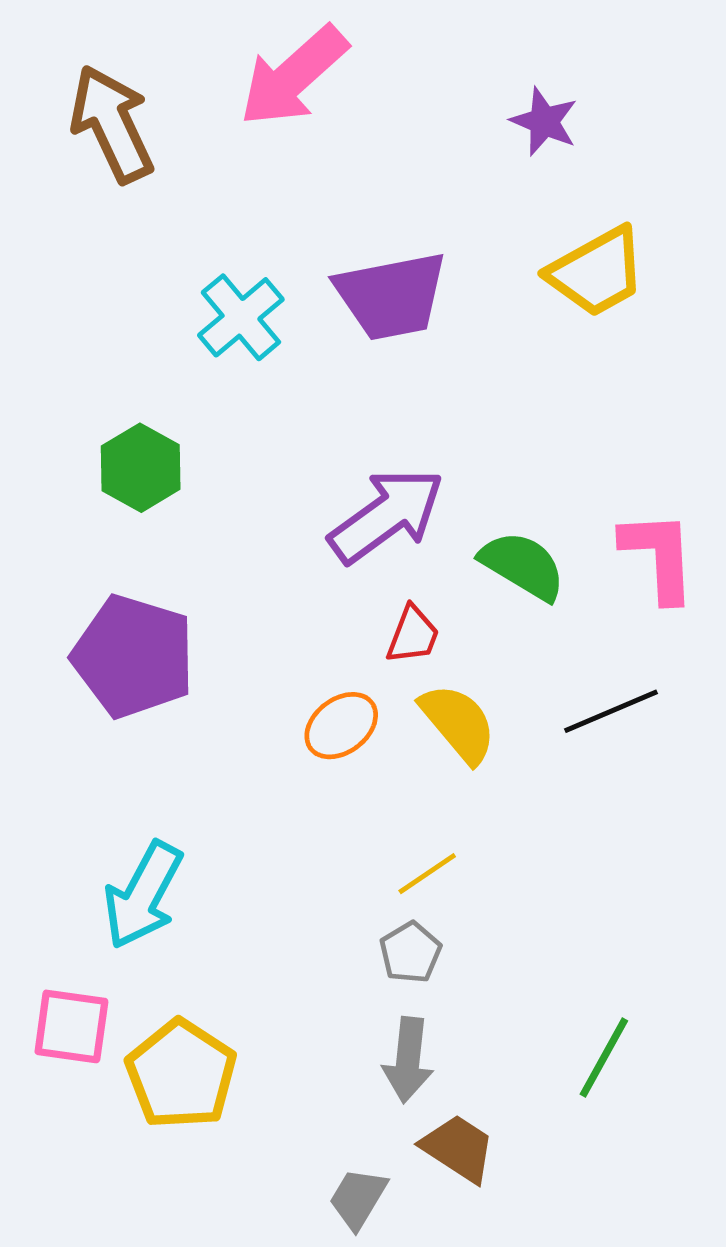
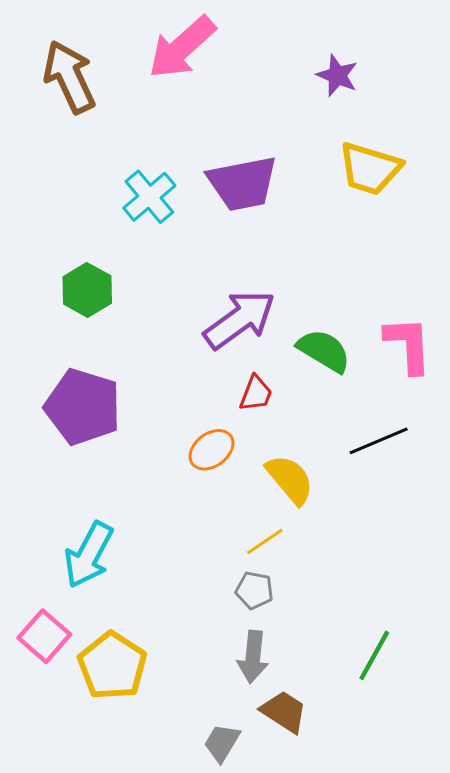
yellow trapezoid: (597, 272) -> (370, 169), turned 46
yellow semicircle: (458, 723) -> (290, 479), moved
gray pentagon: (410, 952) -> (254, 590), turned -30
pink square: (71, 1026) -> (44, 636), turned 33

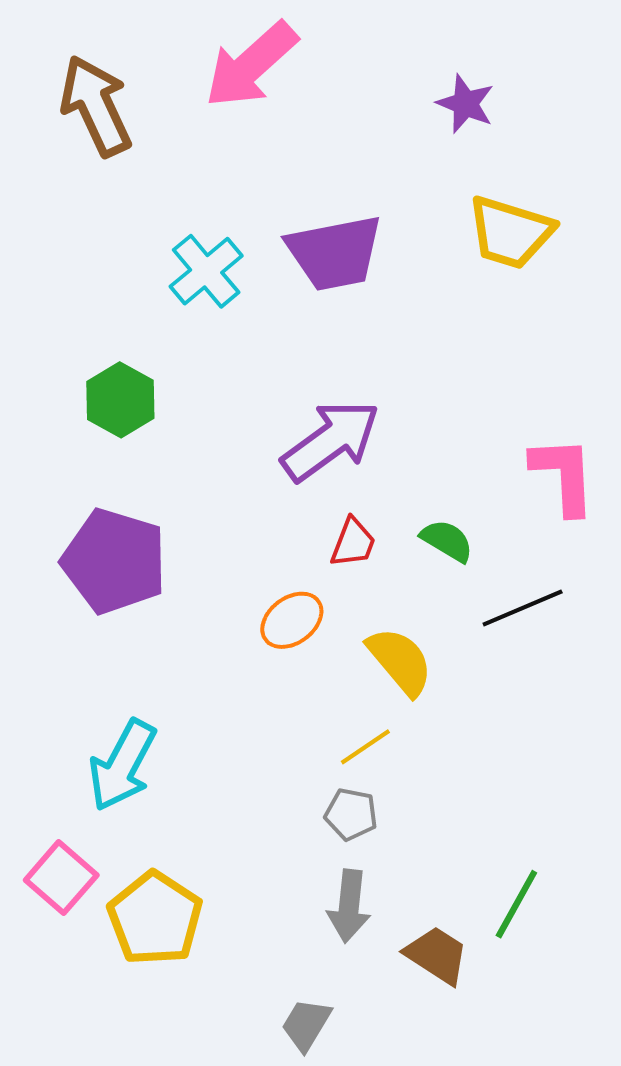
green semicircle: (324, 351) -> (447, 541), moved, size x0.7
brown trapezoid: (284, 712) -> (437, 955), moved

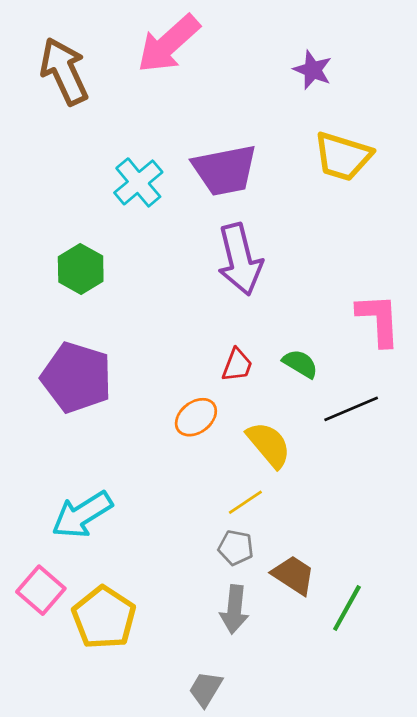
purple arrow: (331, 441) -> (240, 259), moved, turned 112
cyan arrow: (122, 765) -> (82, 515), turned 30
brown trapezoid: (437, 955) -> (293, 575), moved

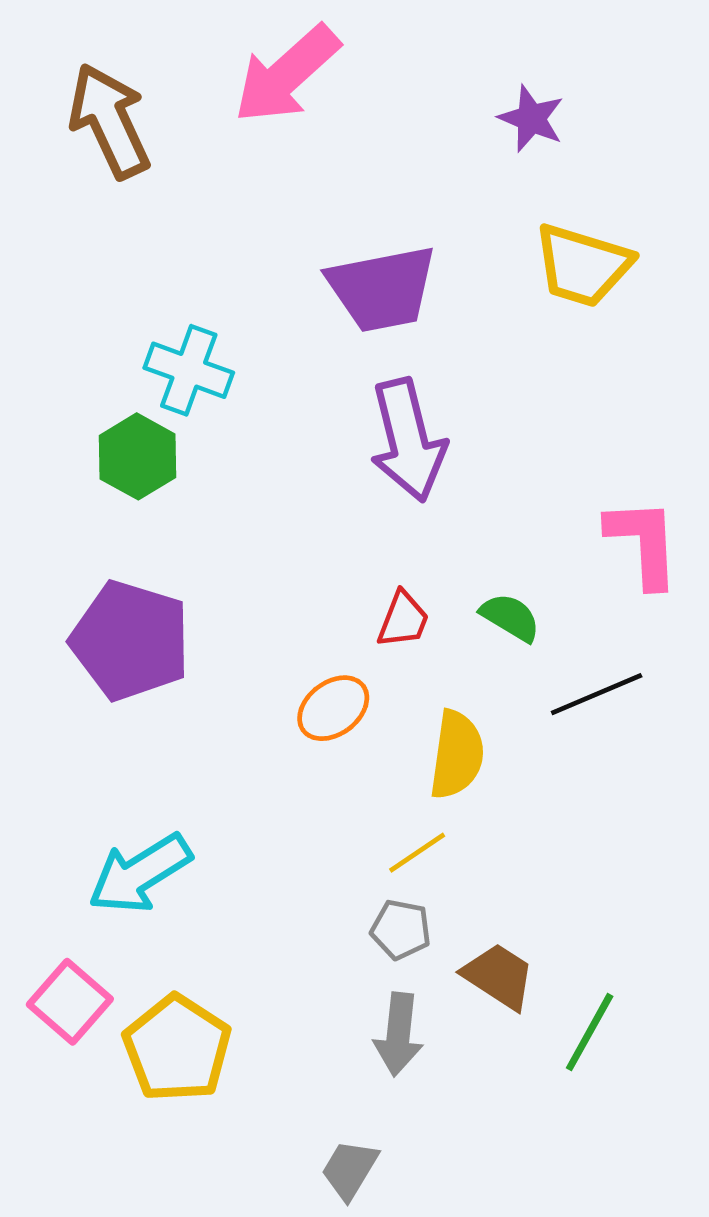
cyan cross: (138, 182) -> (189, 370), moved, turned -30
yellow semicircle: (269, 445) -> (457, 755), turned 48

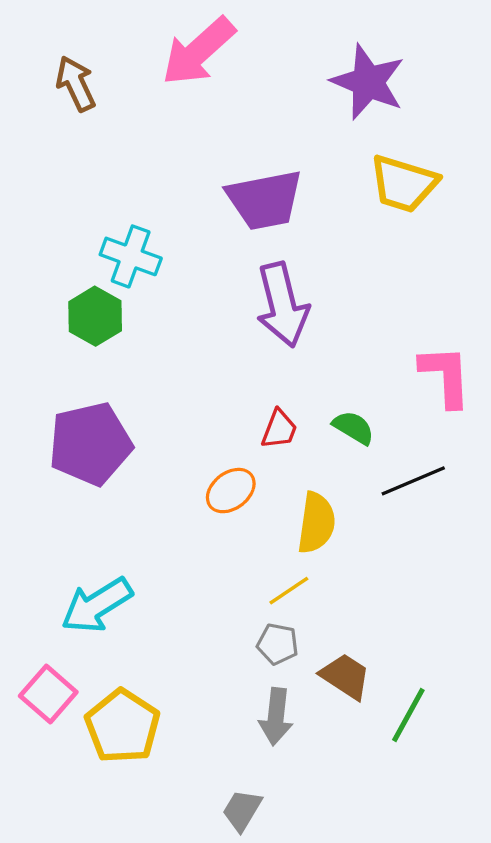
purple star: (531, 119) -> (368, 82), size x1.6
brown arrow: (110, 121) -> (76, 84), size x0.7
purple pentagon: (130, 641) -> (90, 444), turned -30

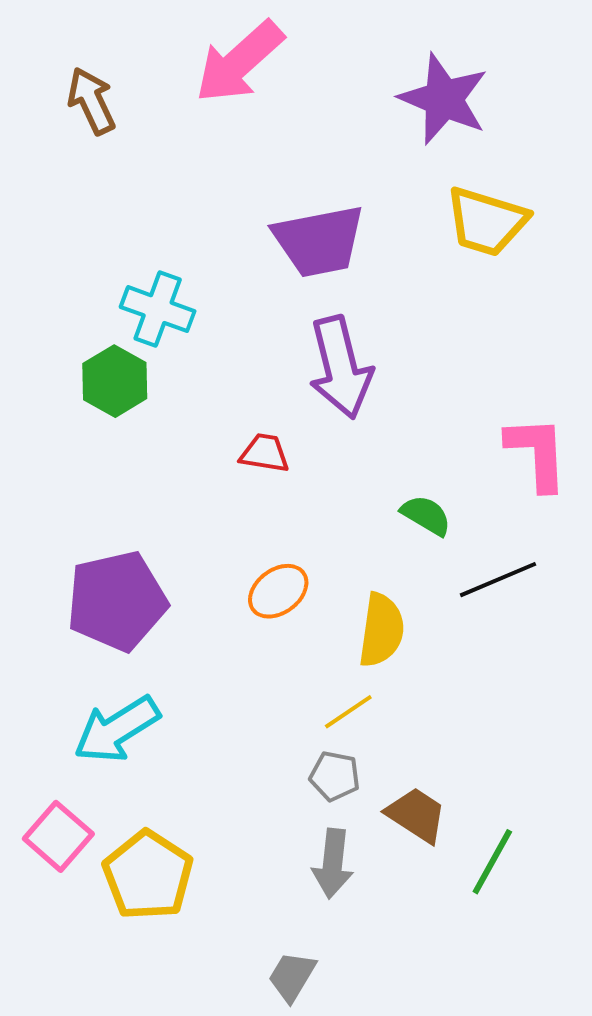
red trapezoid: (279, 429) -> (265, 453), moved, turned -102
purple pentagon: (90, 444) -> (117, 601), moved

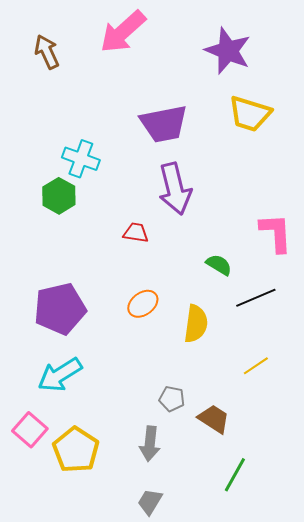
yellow line: (348, 712) -> (256, 366), moved
green line: (492, 862) -> (235, 475), moved
gray arrow: (333, 864) -> (150, 444), moved

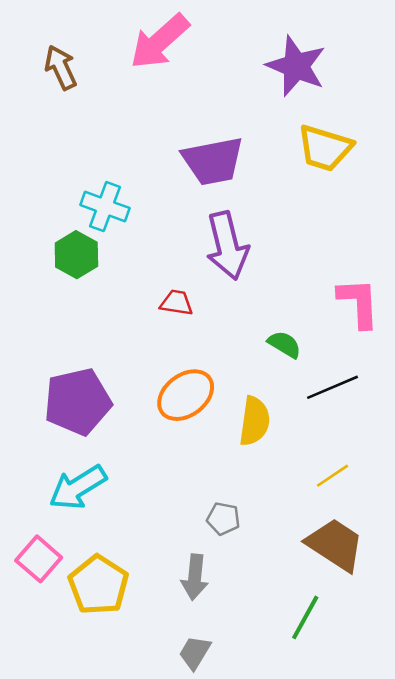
orange ellipse: (143, 304) -> (186, 395), size x1.4
brown trapezoid: (214, 419) -> (335, 545), moved, size x1.4

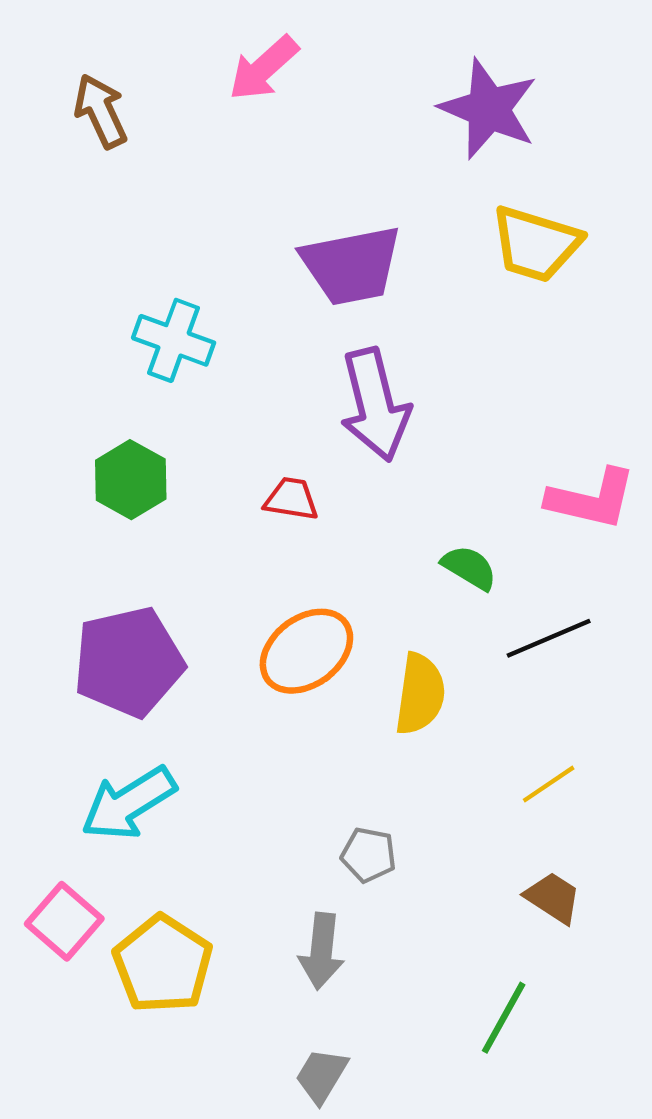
pink arrow: (160, 41) -> (264, 68), size x0.7
green hexagon: (76, 255) -> (131, 480), moved
pink L-shape: (359, 303) -> (592, 499), turned 106
brown trapezoid: (335, 545) -> (553, 898), size x0.6

